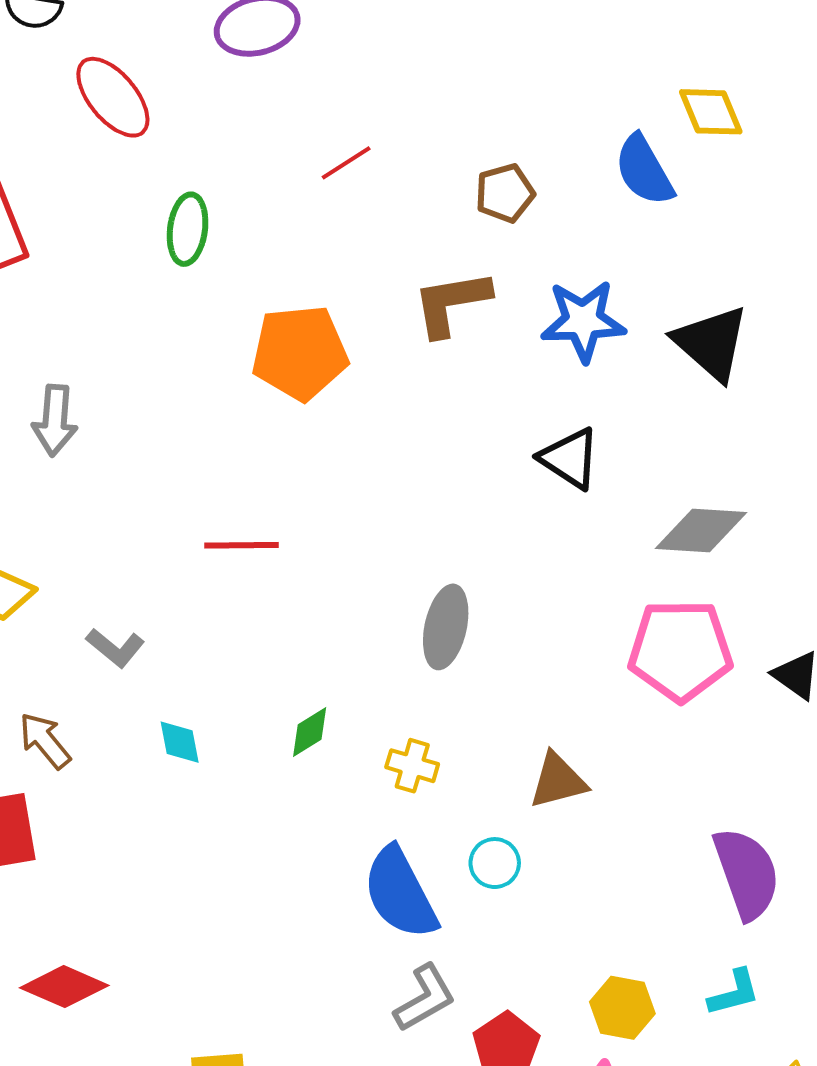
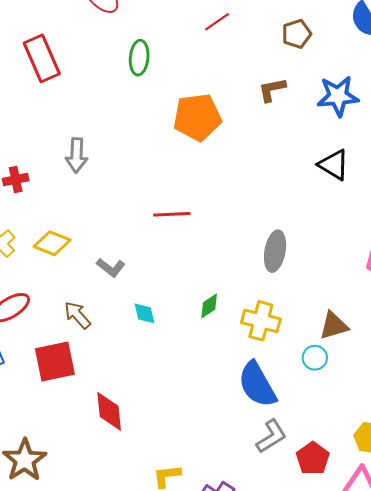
brown L-shape: (451, 303) -> (272, 90), size x0.7
yellow cross: (412, 766) -> (261, 321), size x1.5
cyan circle: (495, 863) -> (315, 358), moved
red diamond: (64, 987) -> (109, 411), moved, turned 63

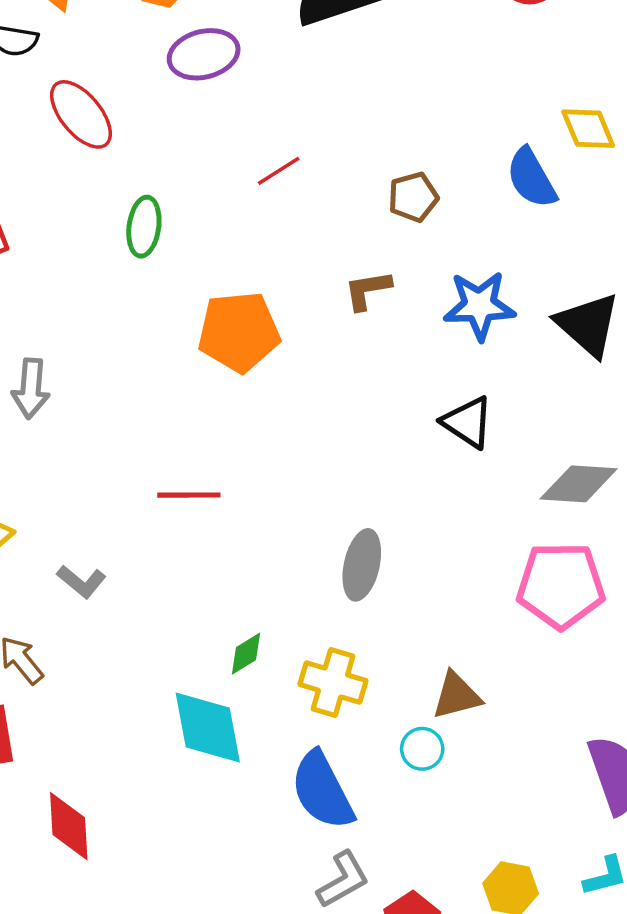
cyan diamond: (145, 313) -> (208, 727), moved, size x2.0

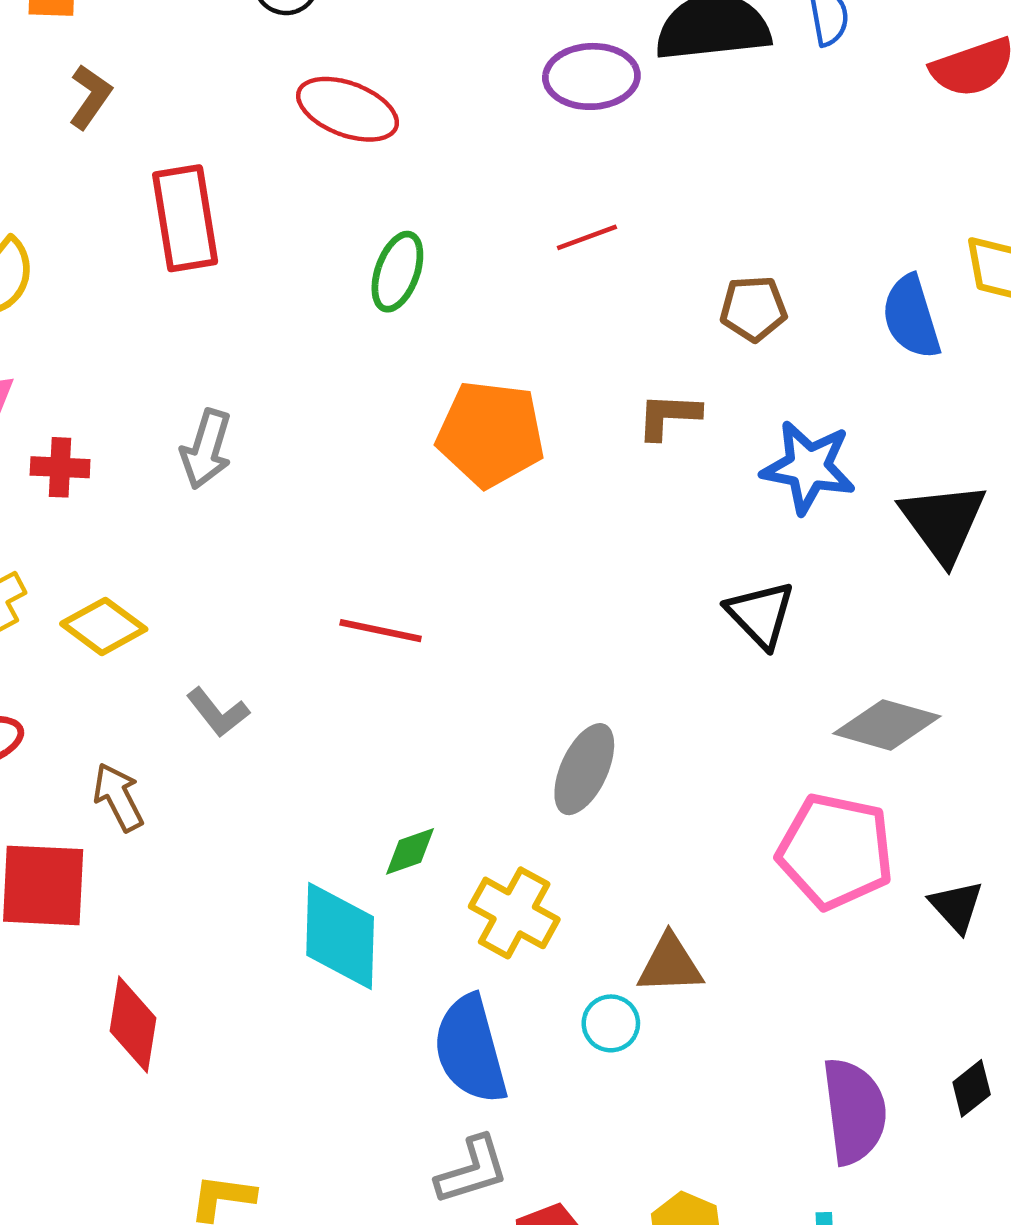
purple ellipse: (204, 54) -> (591, 76), moved
red ellipse: (81, 114) -> (348, 109), turned -42

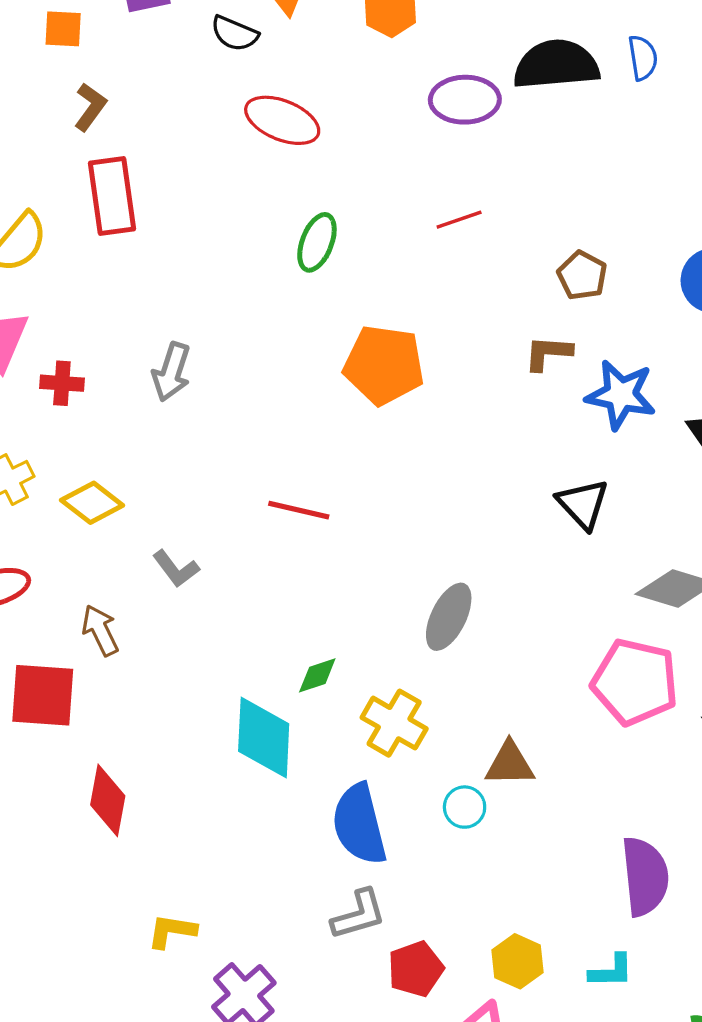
red rectangle: (185, 218) -> (112, 196), moved
brown pentagon: (753, 309) -> (582, 275), turned 30
brown L-shape: (669, 416) -> (548, 353), moved

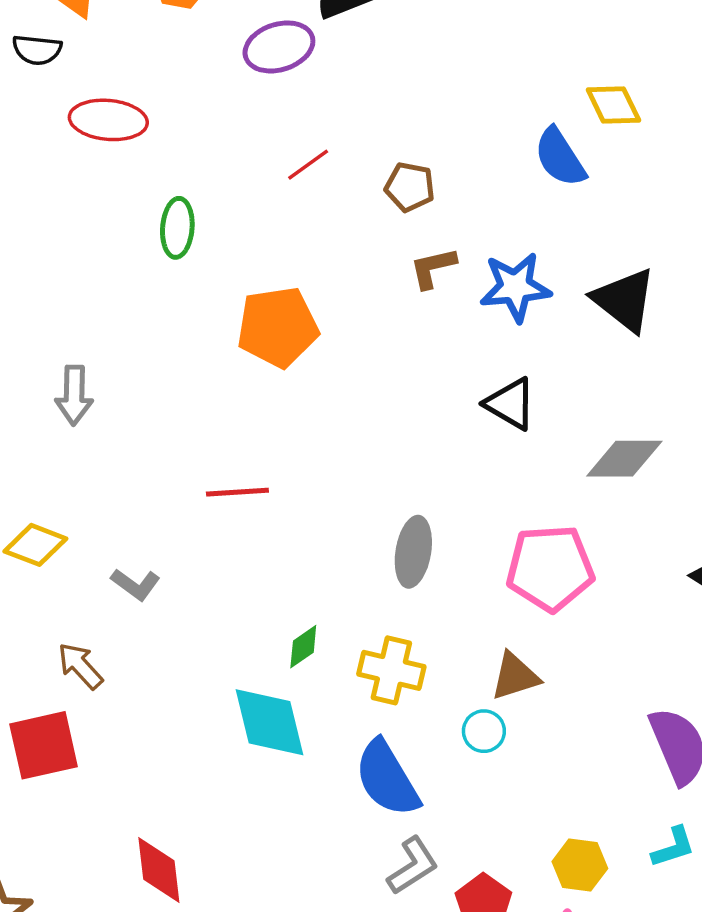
brown pentagon: (582, 275) -> (410, 187), moved
pink pentagon: (635, 682) -> (550, 568), moved
red diamond: (108, 800) -> (159, 870), moved

